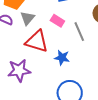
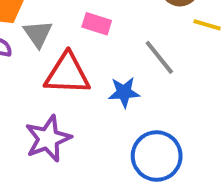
gray line: (79, 32) -> (159, 57), moved

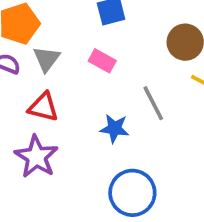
red triangle: (67, 74) -> (43, 107), moved, size x0.7
purple star: (48, 139) -> (36, 157), turned -30

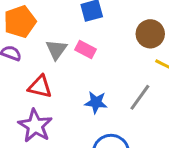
gray triangle: (47, 59) -> (56, 50), moved
gray line: (153, 103) -> (140, 97), moved, turned 64

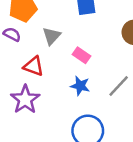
pink rectangle: (85, 50) -> (82, 55), moved

